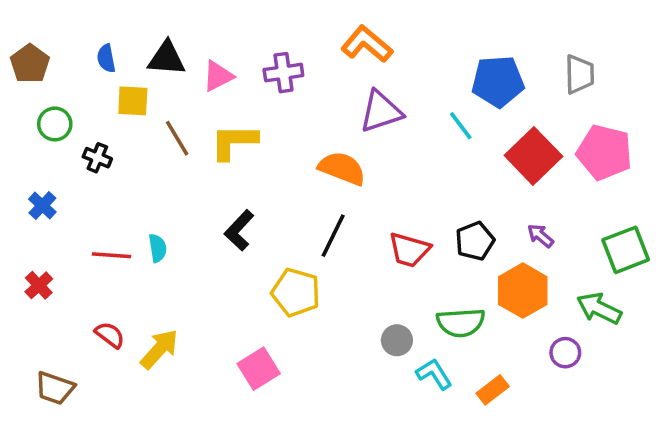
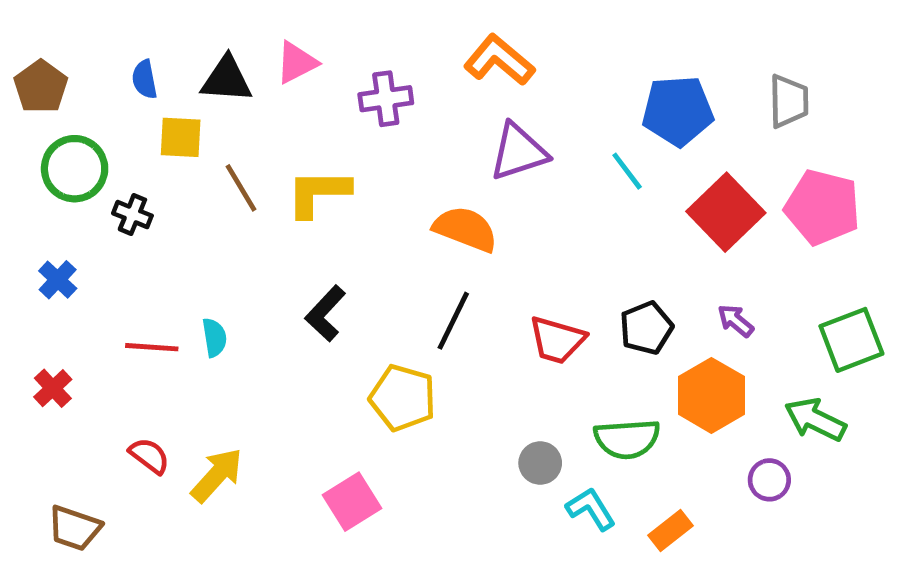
pink triangle: (218, 76) -> (297, 63), moved
green circle: (55, 124) -> (75, 169), size x1.4

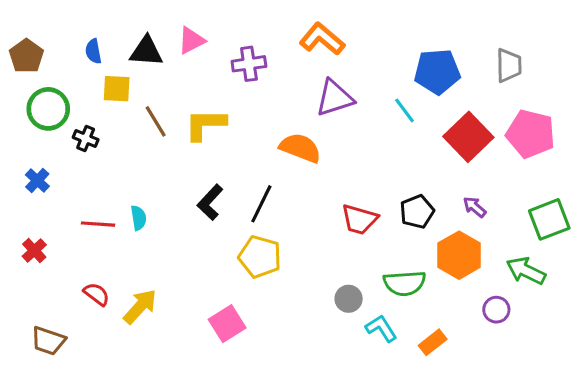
black line: (453, 321) -> (261, 204), moved

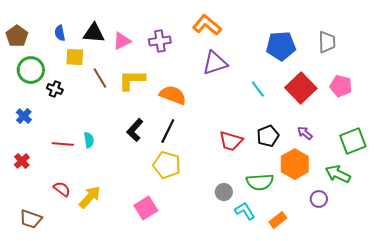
pink triangle: (191, 40) -> (122, 41), moved
cyan line: (405, 110) -> (258, 89), moved
pink pentagon: (531, 134) -> (341, 86), size x0.7
orange semicircle: (300, 148) -> (173, 95), moved

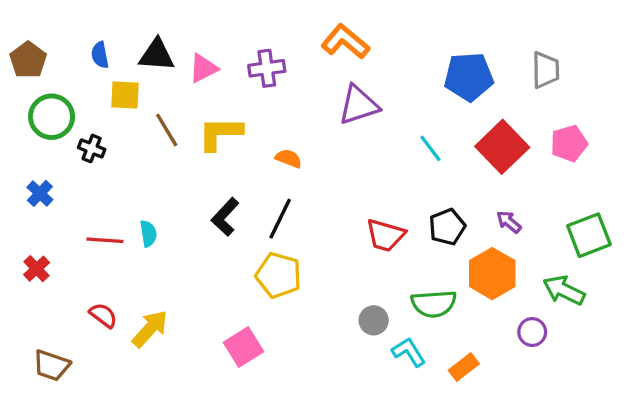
pink pentagon: (341, 86) -> (569, 143), turned -30
orange semicircle: (173, 95) -> (289, 158), size x0.6

